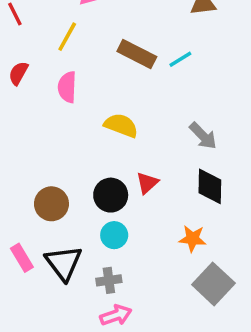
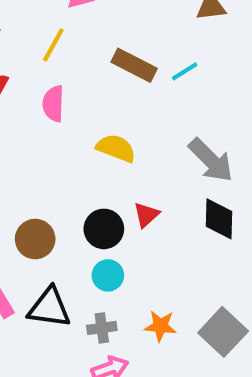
gray arrow: (203, 136) -> (211, 160), size x1.4
orange star: (193, 239) -> (160, 326), moved
black triangle: (64, 263) -> (49, 308), turned -45

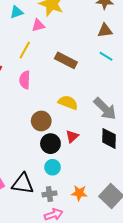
cyan line: (185, 71) -> (106, 56), moved, turned 64
yellow semicircle: (116, 148) -> (68, 102), moved
brown circle: (35, 239) -> (41, 121), moved

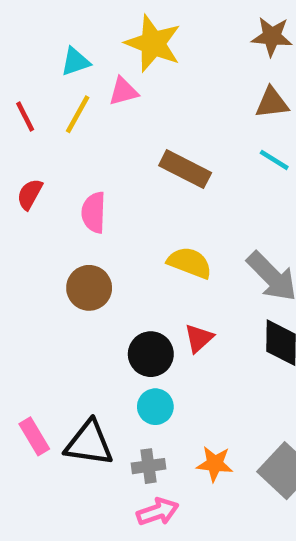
yellow line: (25, 50) -> (78, 114), moved
brown circle: (41, 121) -> (89, 288), moved

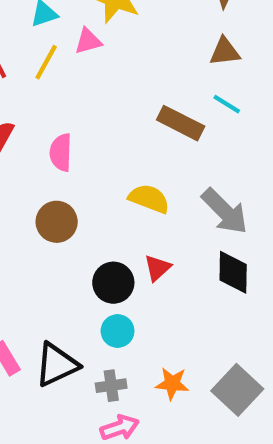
brown rectangle: (185, 169) -> (181, 123), moved
black triangle: (89, 443) -> (57, 365), turned -33

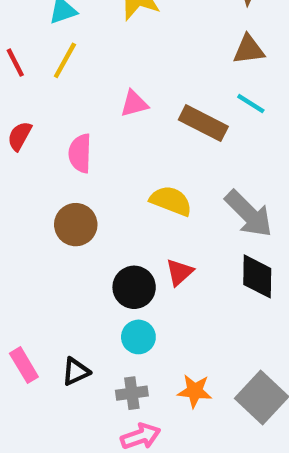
pink triangle: (88, 41) -> (134, 104), moved
black triangle: (57, 365) -> (76, 372), size x0.6

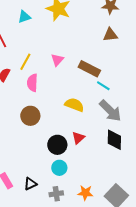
yellow line: (65, 60) -> (25, 62), moved
pink triangle: (134, 104) -> (57, 60), turned -32
cyan line: (251, 104) -> (103, 86), moved

